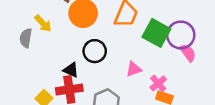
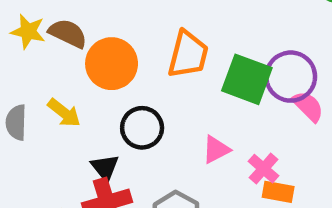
yellow arrow: (43, 23) -> (64, 113), moved
black triangle: (71, 70) -> (105, 168), turned 35

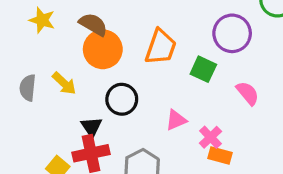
brown semicircle: (68, 33) -> (93, 24), moved
purple circle: (291, 77) -> (232, 33), moved
green square: (247, 79) -> (203, 69), size x0.7

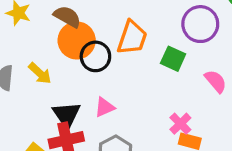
black circle: (122, 99) -> (95, 56), moved
pink triangle: (176, 120) -> (105, 107), moved
black triangle: (91, 127) -> (66, 115), size x1.4

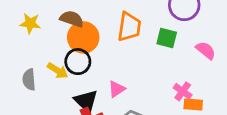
black circle: (95, 56) -> (78, 62), moved

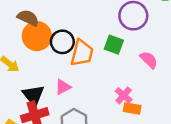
orange trapezoid: (129, 27) -> (82, 53), moved
black circle: (78, 62) -> (62, 42), moved

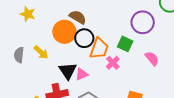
brown semicircle: (28, 18) -> (78, 17), moved
black triangle: (33, 95) -> (68, 71), moved
pink cross: (124, 95) -> (113, 63), moved

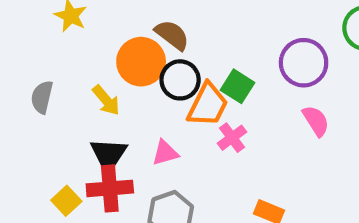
green square: (125, 44) -> (237, 86), moved
yellow arrow: (41, 52) -> (106, 100), moved
pink semicircle: (152, 58) -> (316, 121), moved
black triangle: (68, 71) -> (109, 155), moved

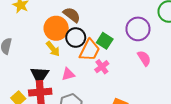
yellow arrow: (106, 100) -> (53, 49), moved

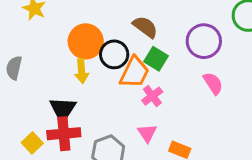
brown semicircle: (72, 15) -> (145, 27), moved
yellow arrow: (53, 49) -> (82, 71), turned 35
pink triangle: (68, 74) -> (147, 133), moved, turned -48

